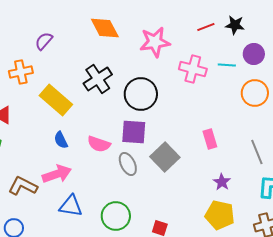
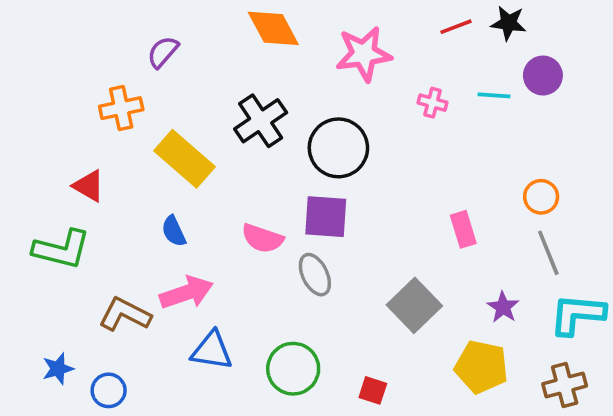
pink cross: (193, 69) -> (433, 103), size x0.6
orange circle: (255, 93) -> (541, 197), moved, size x0.7
blue semicircle: (61, 140) -> (174, 231), moved
gray square: (165, 157) -> (414, 305), moved
purple star: (222, 182) -> (503, 307), moved

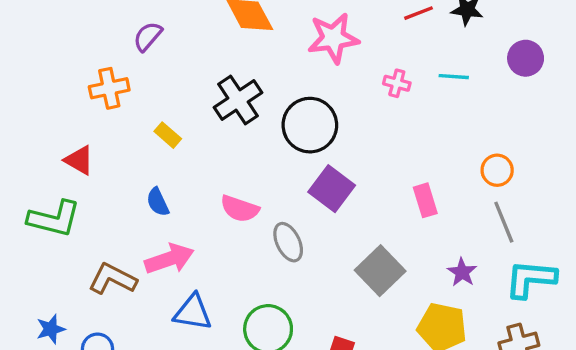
purple circle: (543, 76) -> (526, 58), moved
yellow rectangle: (185, 159) -> (168, 135), size x0.5
purple square: (326, 217) -> (332, 189), moved, turned 33

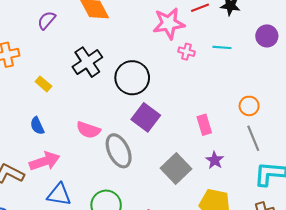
purple semicircle: (148, 36) -> (47, 20), moved
pink star: (333, 38) -> (169, 23), moved
gray ellipse: (288, 242) -> (119, 151), size x1.4
purple star: (462, 272) -> (215, 160), moved

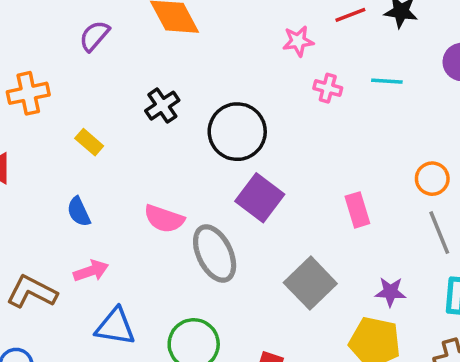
pink star: (169, 23) -> (298, 41), size x0.6
black cross: (87, 62) -> (162, 106), size x0.7
purple star: (215, 160) -> (390, 292), moved, turned -30
pink arrow: (44, 161) -> (91, 271), size x0.7

